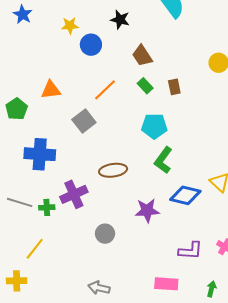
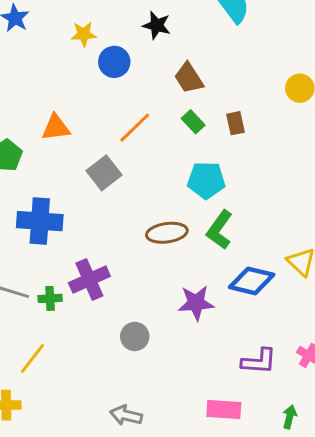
brown ellipse: (113, 170) -> (167, 233), moved

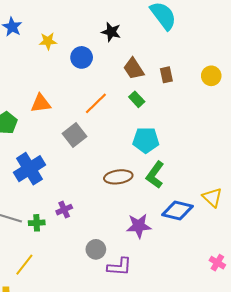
yellow star: (84, 34) -> (48, 41), moved
brown rectangle: (236, 123) -> (166, 75), moved
blue cross: (40, 221) -> (30, 169), turned -36
purple cross: (89, 279) -> (64, 210), size x0.6
purple L-shape: (259, 361) -> (119, 267), moved

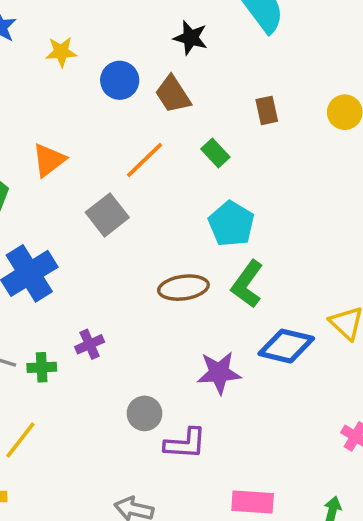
black star: (111, 32) -> (191, 38), moved
brown trapezoid: (134, 69) -> (173, 94), moved
orange triangle: (41, 103) -> (49, 160), turned -30
cyan pentagon: (146, 140) -> (231, 224), turned 30

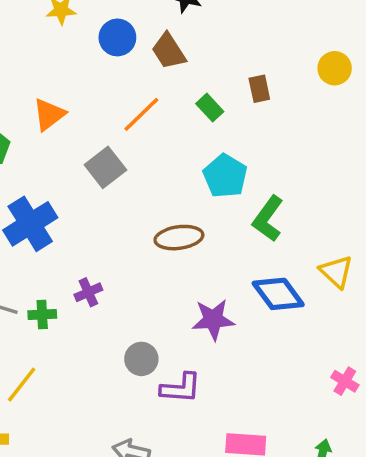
brown rectangle: (267, 110) -> (259, 89), moved
green L-shape: (247, 284) -> (268, 219), moved
blue diamond: (286, 346) -> (278, 294), turned 40

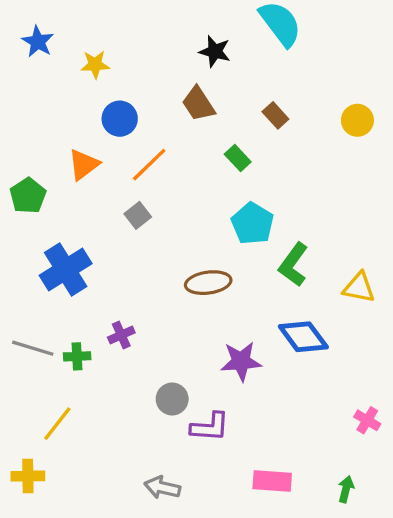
blue circle: (117, 37) -> (120, 119), moved
brown rectangle: (259, 89) -> (275, 115), moved, turned -30
orange line: (141, 114) -> (149, 165), moved
gray square: (105, 167) -> (138, 215), size x0.7
yellow triangle: (336, 272) -> (359, 288), moved, turned -32

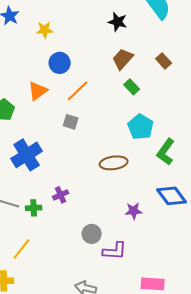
brown trapezoid: (198, 104) -> (123, 59), moved, turned 75
brown rectangle: (275, 115) -> (164, 61), moved
gray square: (138, 215) -> (71, 122), turned -35
purple star: (241, 361) -> (134, 211), size x0.7

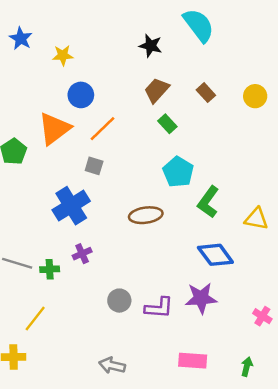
orange triangle: (38, 91) -> (54, 129), size x1.4
blue cross: (27, 155) -> (71, 206), moved
purple star: (134, 211) -> (201, 298), moved, size x1.5
purple L-shape: (115, 251) -> (159, 308), moved

